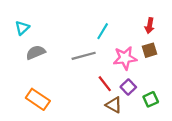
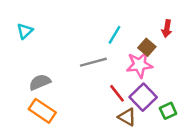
brown square: (150, 50) -> (147, 47), moved, turned -32
gray semicircle: (36, 52) -> (40, 82), moved
purple square: (128, 87) -> (143, 97), size x1.5

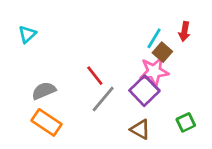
cyan line: (115, 35) -> (154, 38), moved
gray line: (93, 62) -> (103, 99), moved, turned -35
red line: (117, 93) -> (95, 76), moved
purple square: (143, 97) -> (144, 91), moved

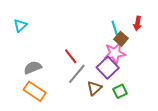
cyan line: (154, 38) -> (115, 29), turned -49
green square: (186, 122) -> (120, 91), moved
brown triangle: (140, 129) -> (94, 88), moved, turned 49

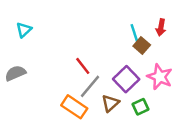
pink star: (115, 53) -> (160, 77), moved, turned 30
gray semicircle: (33, 68) -> (15, 73), moved
orange rectangle: (35, 91) -> (74, 107), moved

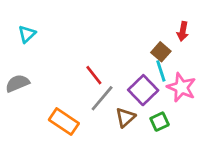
cyan line: (134, 33) -> (161, 71), moved
orange rectangle: (74, 107) -> (64, 122), moved

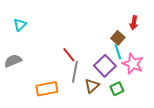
gray line: (102, 98) -> (75, 72), turned -30
orange rectangle: (64, 122) -> (47, 89), turned -45

